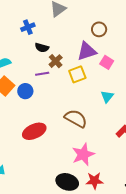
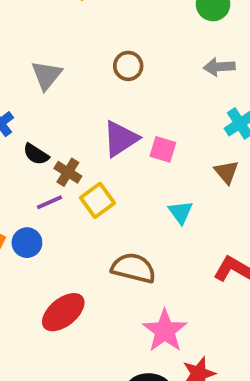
brown circle: (99, 29) -> (128, 66), moved
black semicircle: (42, 48) -> (36, 154), turned 32
yellow square: (77, 74) -> (98, 200), moved

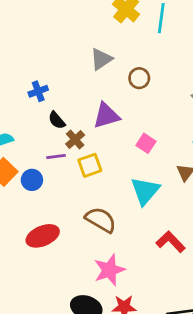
gray triangle: (47, 75) -> (101, 59), moved
purple triangle: (121, 139) -> (106, 116), moved
cyan triangle: (181, 212) -> (145, 191), size x1.6

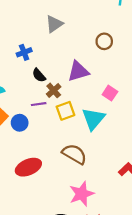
gray triangle: (101, 59) -> (54, 24), moved
cyan triangle: (145, 191) -> (93, 119), moved

